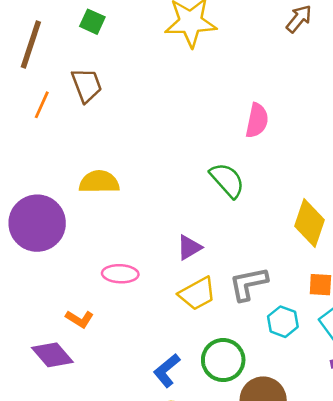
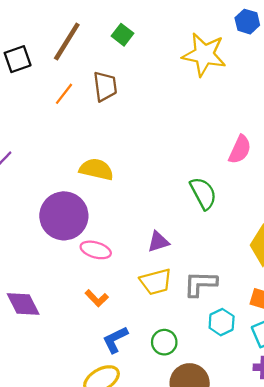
purple circle: (37, 223) -> (64, 216), moved
orange L-shape: (80, 319) -> (97, 298), moved
green circle: (223, 360) -> (164, 342), size x0.7

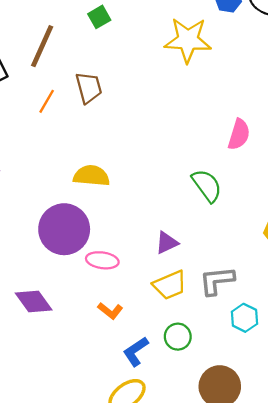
green square: (122, 35) -> (99, 17), moved, turned 30
purple diamond: (23, 304) -> (34, 301), moved
green circle: (164, 342) -> (178, 337), moved

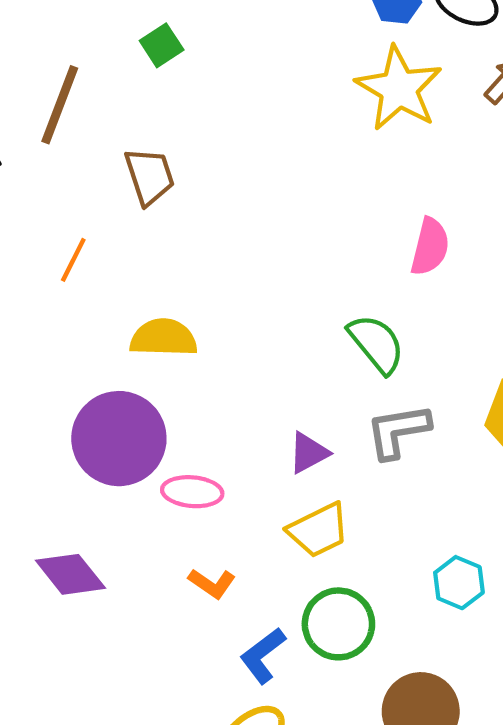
yellow star: (188, 40) -> (399, 89), moved, turned 30
orange line: (47, 101) -> (73, 260), moved
gray L-shape: (217, 281) -> (398, 431), moved
green circle: (178, 337) -> (338, 624), size x1.4

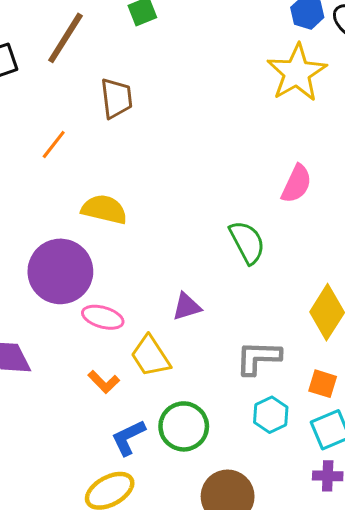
gray L-shape: (398, 431) -> (258, 358), moved
yellow trapezoid: (319, 530) -> (150, 356), moved, turned 72

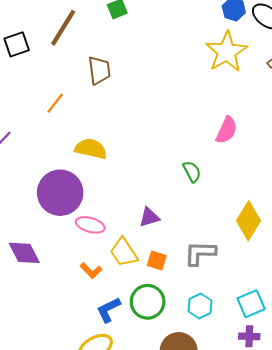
green semicircle: (247, 242) -> (192, 172), size x0.7
orange square: (323, 384) -> (157, 261), moved
cyan hexagon: (271, 415) -> (200, 306), moved

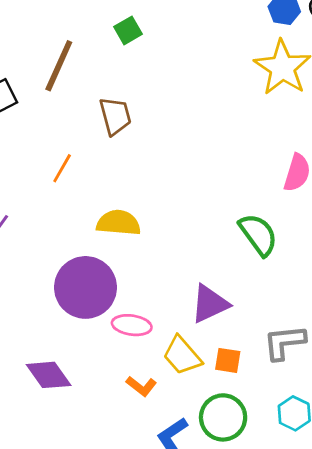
green semicircle: (192, 172) -> (258, 235), size x1.5
purple triangle: (149, 217) -> (210, 304), size x1.4

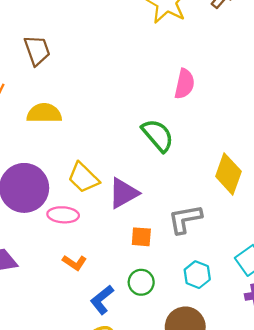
yellow semicircle: (119, 223) -> (44, 113), moved
yellow trapezoid: (182, 356) -> (83, 178), moved
green circle: (223, 417) -> (141, 282), size x0.7

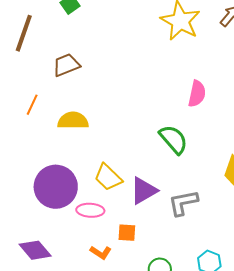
brown trapezoid: (37, 50) -> (66, 65), turned -92
gray L-shape: (185, 219) -> (183, 203), moved
orange square: (141, 237) -> (127, 233), moved

